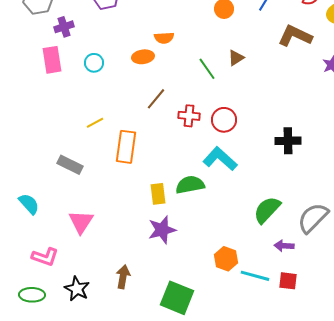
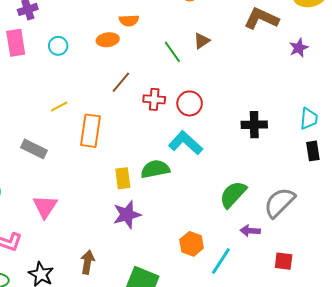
cyan line: (255, 276) -> (221, 261), turned -72
red square: (288, 281) -> (284, 261), moved

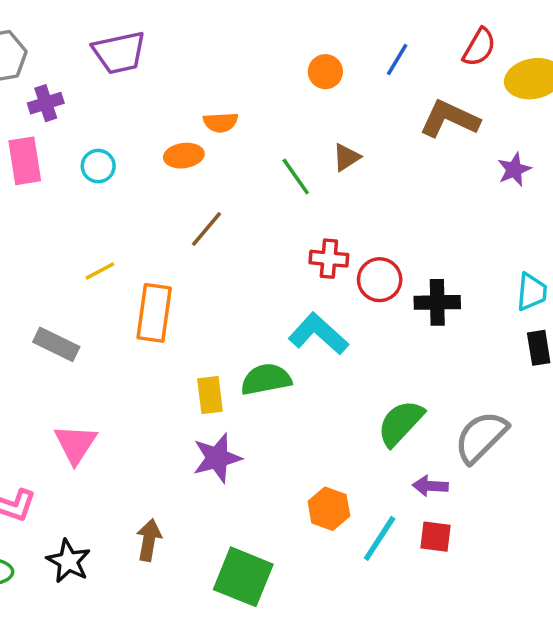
red cross: (154, 99) -> (329, 259), moved
red circle: (190, 103) -> (380, 280), moved
red square: (284, 261) -> (436, 537), moved

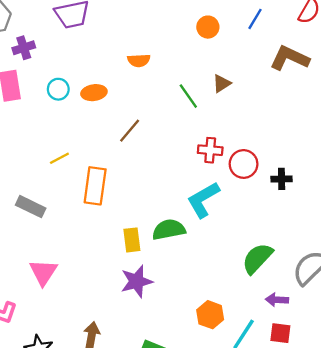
orange ellipse: (184, 156) -> (94, 93), moved
black cross: (437, 302) -> (282, 179), size x0.7
cyan L-shape: (318, 334) -> (203, 200), turned -72

